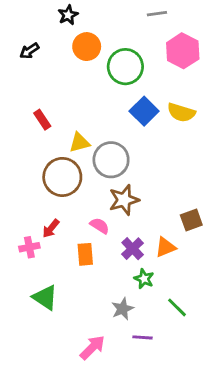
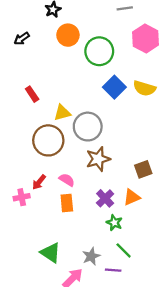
brown square: (191, 220) -> (143, 169), moved
pink semicircle: (100, 226) -> (67, 180), moved
green triangle: (45, 297) -> (51, 253), moved
green line: (177, 307) -> (124, 250), moved
gray star: (123, 309) -> (91, 256), moved

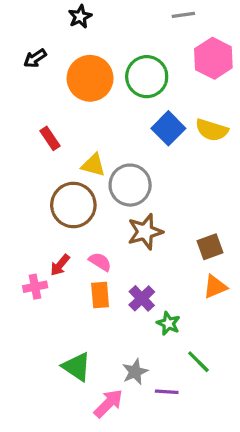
orange circle: (68, 35) -> (90, 78), moved, size x1.4
yellow triangle: (62, 113) -> (93, 165), turned 30
orange triangle: (132, 197) -> (215, 287), moved
purple cross: (105, 198) -> (142, 298), moved
green line: (124, 250) -> (198, 362), moved

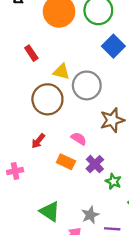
brown star: (145, 232) -> (112, 120), moved
pink semicircle: (100, 262) -> (79, 139), moved
pink cross: (35, 287) -> (15, 171), moved
orange rectangle: (100, 295) -> (66, 162), turned -60

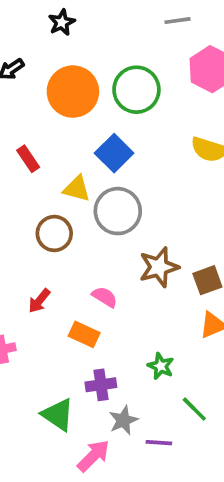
blue square: (113, 46) -> (114, 153), moved
brown circle: (47, 99) -> (54, 233), size x0.7
purple cross: (95, 164) -> (101, 385), moved, turned 36

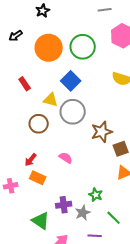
brown star: (159, 267) -> (102, 132), moved
orange rectangle: (84, 334) -> (38, 178), moved
gray star: (123, 420) -> (83, 213), moved

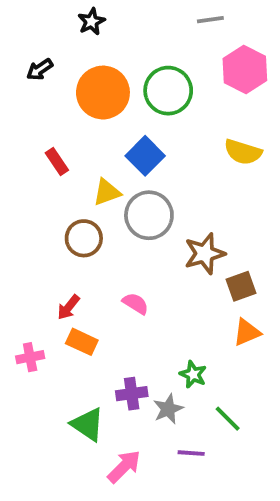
yellow triangle: (51, 100) -> (107, 192), turned -35

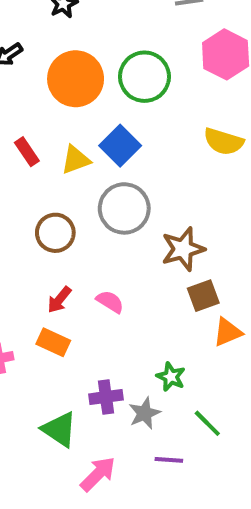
yellow triangle: (107, 192) -> (76, 160), moved
brown square: (241, 286) -> (203, 296), moved
red arrow: (68, 307) -> (59, 300), moved

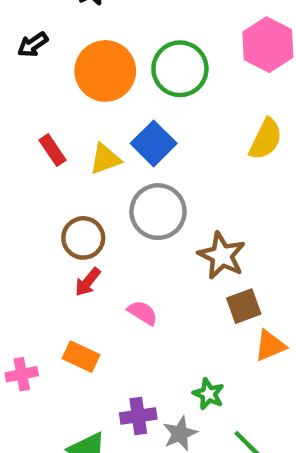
yellow semicircle: (224, 142) -> (266, 139), turned -81
brown star: (183, 249) -> (222, 256), turned -30
red arrow: (59, 300) -> (88, 282), moved

